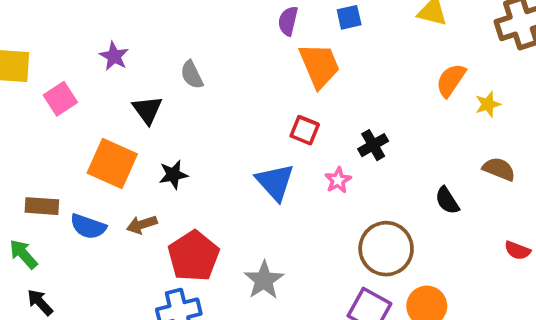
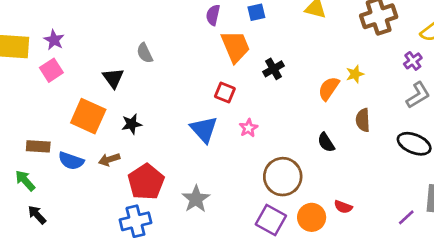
purple star: (114, 56) -> (54, 40), moved
orange semicircle: (451, 80) -> (329, 89), moved
black cross: (373, 145) -> (273, 69), moved
brown semicircle: (499, 169) -> (363, 120), turned -115
red semicircle: (517, 250) -> (343, 207), moved

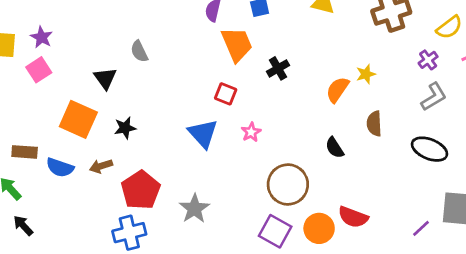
red semicircle: (343, 207) -> (353, 217), size x1.5

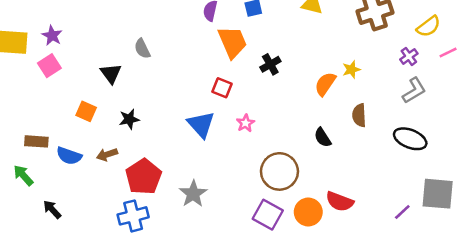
orange square: (78, 119) -> (86, 111), size x0.6
black arrow: (23, 226) -> (52, 209), moved

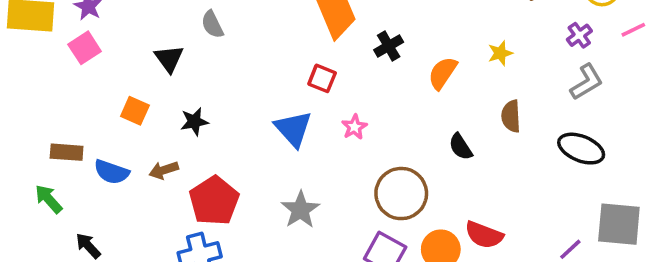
orange semicircle: (325, 84) -> (443, 73), moved
gray star: (193, 194) -> (300, 210), moved

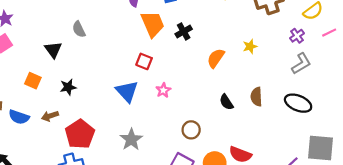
black cross: (389, 46) -> (184, 31), moved
brown semicircle: (511, 116) -> (256, 97), moved
brown circle: (401, 194) -> (191, 130), size x0.6

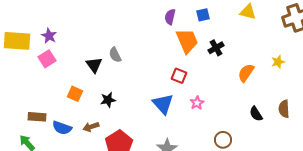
gray semicircle: (79, 29) -> (115, 55), moved

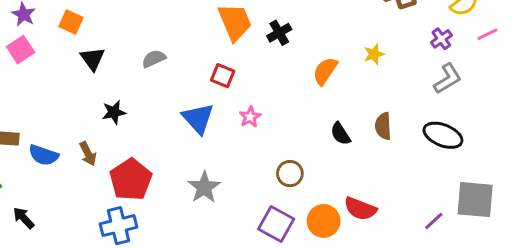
gray semicircle: (115, 55) -> (154, 59), moved, turned 91
orange square: (75, 94) -> (71, 22), moved
brown arrow: (91, 127) -> (88, 154), turned -98

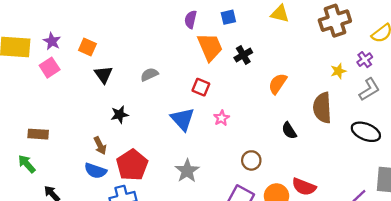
yellow star: (374, 54) -> (338, 71), moved
brown semicircle: (383, 126) -> (322, 108), moved, size x1.5
blue semicircle: (44, 155) -> (95, 171), moved

